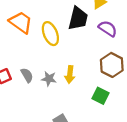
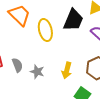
yellow arrow: (70, 74) -> (67, 70), moved

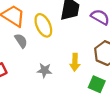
gray semicircle: (17, 65) -> (21, 41), moved

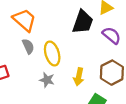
yellow ellipse: (43, 25) -> (52, 53), moved

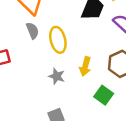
gray star: (47, 80) -> (57, 76), moved

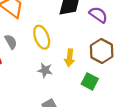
gray semicircle: (33, 31) -> (11, 42), moved

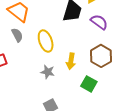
gray semicircle: (11, 42) -> (17, 35), moved

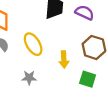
gray star: (48, 72) -> (29, 78), moved

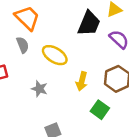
yellow ellipse: (33, 44) -> (55, 55), turned -45

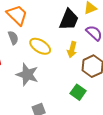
yellow arrow: (82, 81) -> (72, 50), moved
gray star: (39, 89) -> (27, 75), size x1.6

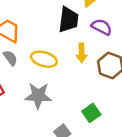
green square: (78, 92) -> (91, 113), moved, turned 35

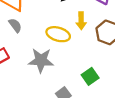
yellow ellipse: (44, 59) -> (58, 34), moved

